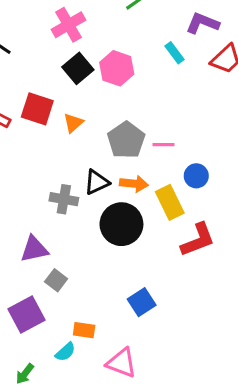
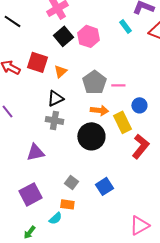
black triangle: (97, 182) -> (55, 98), moved
red L-shape: (198, 240) -> (140, 146), turned -30
gray square: (56, 280) -> (71, 182), moved
pink triangle: (121, 363) -> (139, 225), moved, turned -50

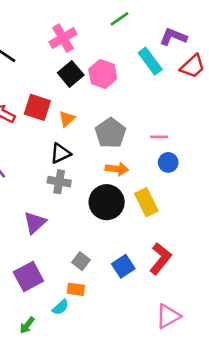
cyan rectangle: (125, 26) -> (150, 61), size x1.5
pink line: (118, 85) -> (159, 137), moved
yellow rectangle: (122, 122) -> (146, 202), moved
red L-shape: (140, 146) -> (160, 259), moved
purple triangle: (35, 152) -> (35, 223), turned -30

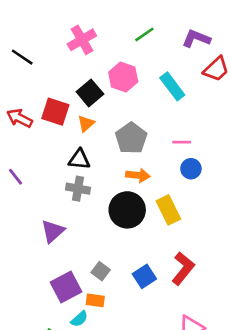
green line: (119, 19) -> (144, 34), moved
cyan rectangle: (150, 61) -> (172, 86), moved
black square: (71, 74) -> (90, 93), moved
black triangle: (60, 153) -> (79, 159), turned 30
purple square: (28, 277) -> (66, 287), moved

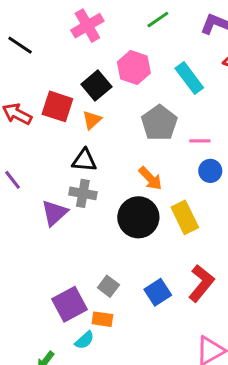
gray pentagon: (131, 138) -> (159, 123), moved
orange arrow: (138, 175) -> (150, 178), turned 40
purple triangle: (53, 231) -> (54, 213), moved

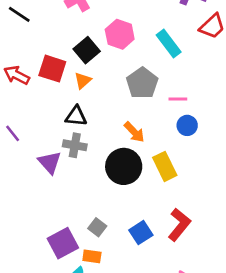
purple triangle: (54, 213) -> (50, 162), turned -30

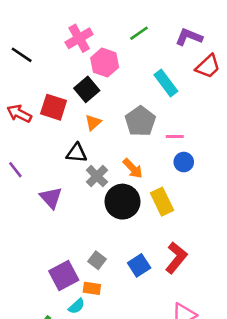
pink hexagon: (120, 34) -> (105, 63), moved
orange triangle: (83, 80) -> (93, 122), moved
gray cross: (75, 145) -> (97, 176), moved, turned 35

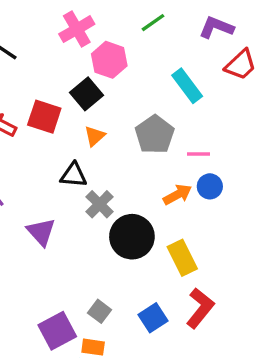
orange arrow: (133, 168) -> (177, 195), moved, turned -75
yellow rectangle: (162, 202) -> (182, 258), moved

